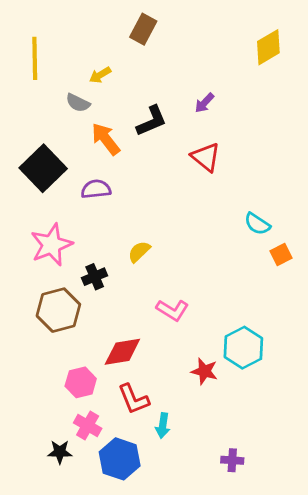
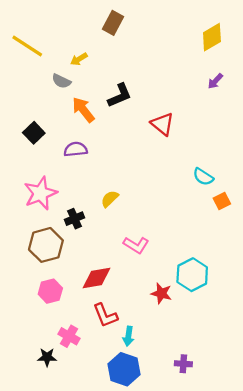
yellow line: (35, 58) -> (27, 46), turned -56
purple arrow: (204, 103) -> (215, 81), moved
black square: (43, 168) -> (34, 133), size x0.6
pink hexagon: (81, 382) -> (50, 291), moved
blue hexagon: (120, 459) -> (124, 369), moved

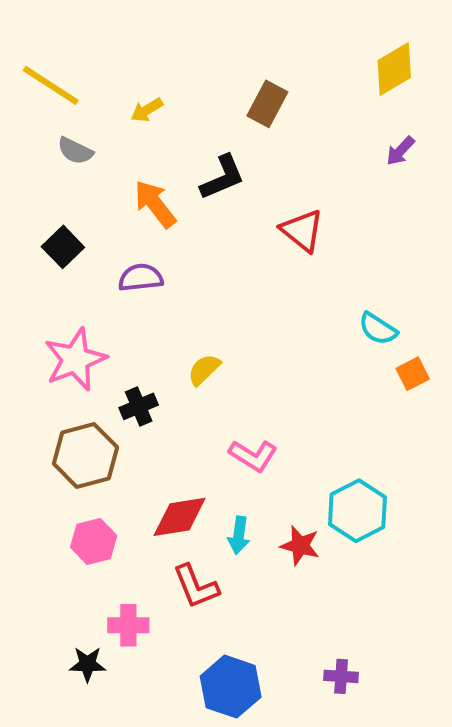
brown rectangle: (113, 23) -> (267, 104), moved
gray semicircle: (61, 81) -> (75, 151), moved
pink cross: (69, 336) -> (128, 625), turned -30
cyan arrow: (128, 336) -> (239, 535), moved

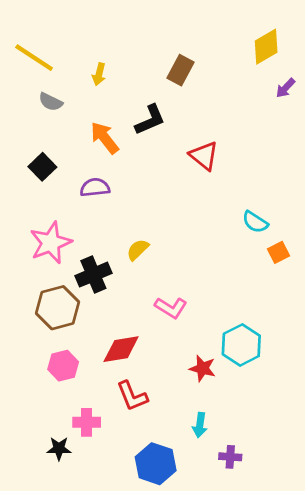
yellow arrow: (147, 110) -> (99, 74), turned -45
purple arrow: (400, 151) -> (285, 88), moved
black cross: (139, 406) -> (93, 275), size x1.4
cyan arrow: (239, 535) -> (200, 425), moved

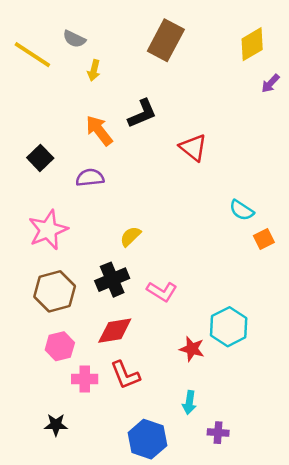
brown rectangle: (180, 70) -> (166, 40), moved, size x1.4
gray semicircle: (51, 102) -> (74, 39), moved
black cross: (93, 275) -> (112, 280), moved
pink cross: (87, 422) -> (85, 379), moved

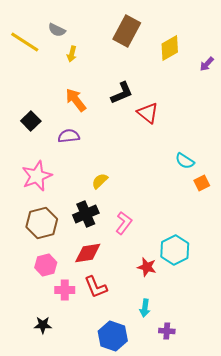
yellow diamond: (252, 44) -> (170, 48), moved
black L-shape: (142, 113) -> (122, 93), moved
pink L-shape: (162, 291) -> (124, 223), turned -85

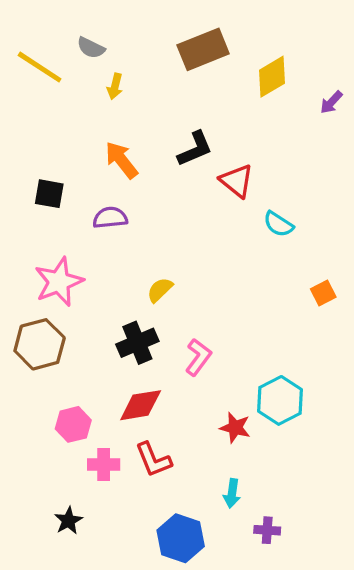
brown rectangle: (127, 31) -> (203, 49), turned 40
black square: (31, 121) -> (49, 194), turned -36
cyan semicircle: (185, 161) -> (278, 224), moved
brown hexagon: (42, 223) -> (40, 344), moved
black star: (43, 325) -> (68, 521), turned -30

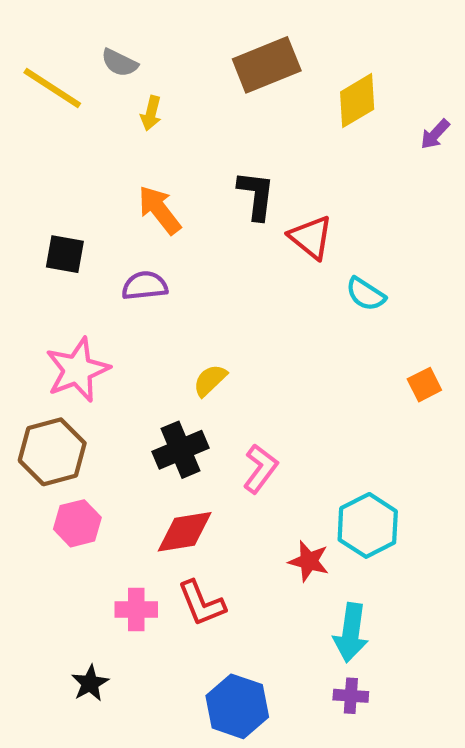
black L-shape: (195, 149) -> (256, 195), turned -60
pink hexagon: (73, 424) -> (77, 523), moved
cyan arrow: (232, 493) -> (351, 633), moved, size x1.5

